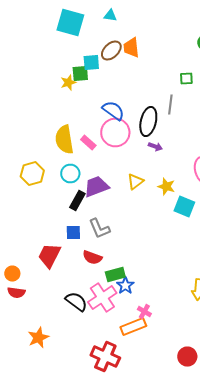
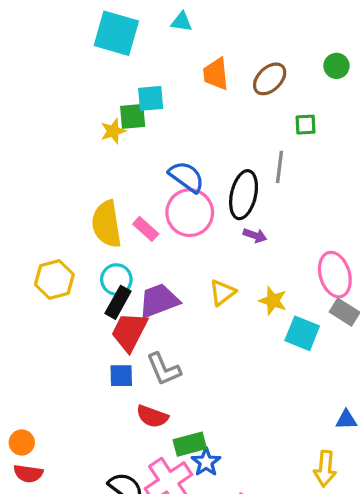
brown ellipse: (111, 50) -> (270, 79), moved
black rectangle: (77, 200) -> (118, 302), moved
red trapezoid: (49, 256) -> (129, 332), moved

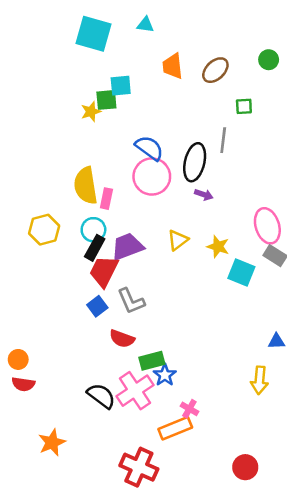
pink rectangle: (146, 229) -> (106, 199), moved, turned 60
blue square: (121, 376) -> (97, 306), turned -36

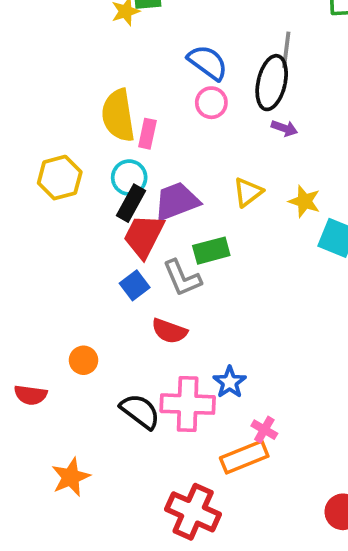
gray line: (223, 140) -> (286, 50), moved
pink circle: (152, 176) -> (211, 103), size x0.6
orange circle: (18, 359) -> (83, 360), moved
green rectangle: (152, 361) -> (211, 251), moved
pink cross: (135, 391) -> (188, 404), turned 36

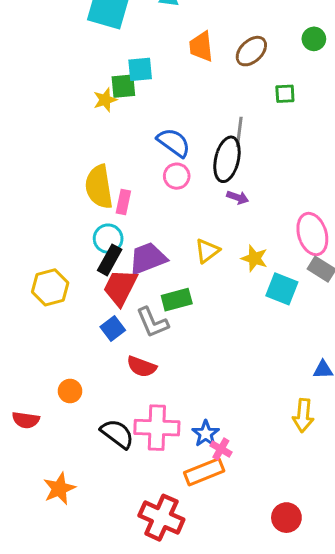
yellow hexagon: (60, 178) -> (50, 287), moved
blue star: (230, 382) -> (206, 434), moved

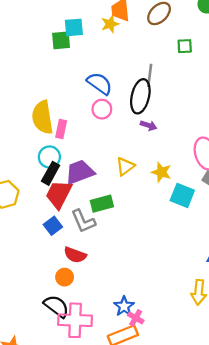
yellow star: (105, 100) -> (110, 24), moved
orange circle: (70, 391) -> (65, 277), moved
pink cross: (157, 428) -> (75, 320), moved

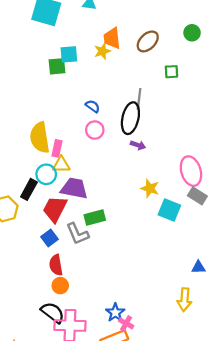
blue semicircle: (100, 83) -> (93, 106), size x0.6
yellow triangle: (125, 166) -> (61, 165), moved, turned 36
purple trapezoid: (80, 172) -> (74, 188), turned 32
black rectangle: (51, 173) -> (29, 189), moved
red semicircle: (75, 255) -> (56, 265), moved, turned 60

